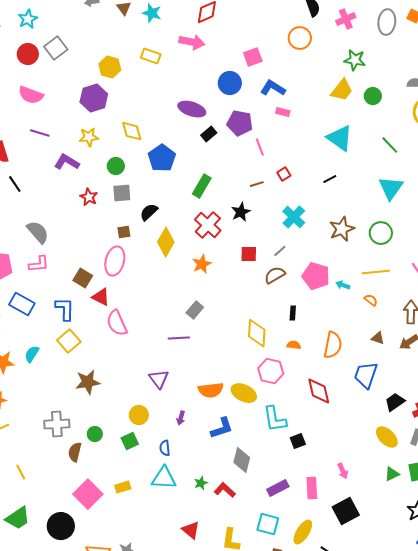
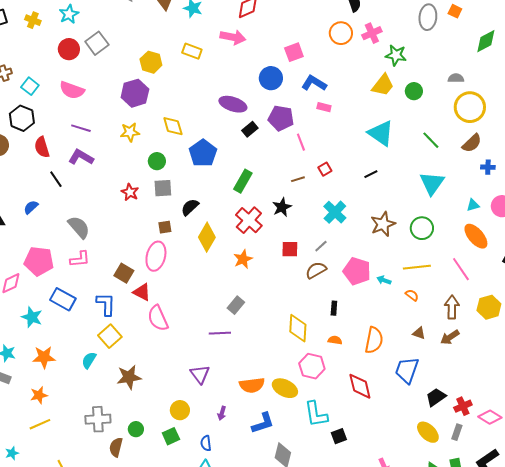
pink cross: (346, 19) -> (372, 33), moved
purple L-shape: (67, 162) -> (81, 157), moved
cyan semicircle: (32, 354) -> (89, 360), moved

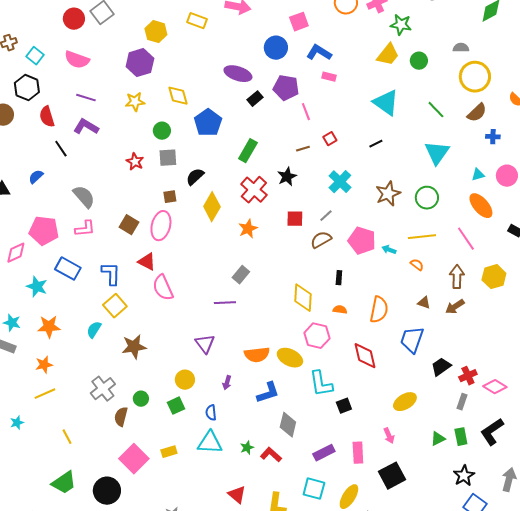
brown square: (124, 273) -> (129, 225), moved
gray cross: (98, 419) -> (103, 389), turned -35
yellow ellipse: (428, 432) -> (405, 402), moved, turned -75

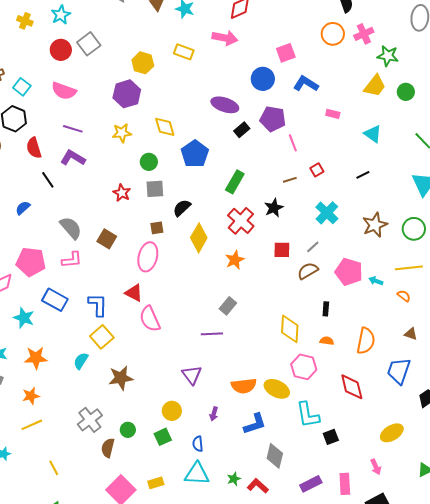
pink rectangle: (329, 77) -> (333, 114), moved
cyan triangle: (386, 103) -> (373, 134), size x0.7
brown square: (129, 225) -> (107, 239), moved

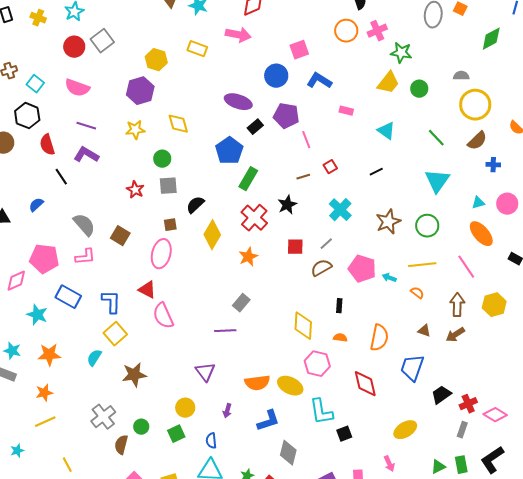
blue pentagon: (195, 154) -> (229, 151), moved

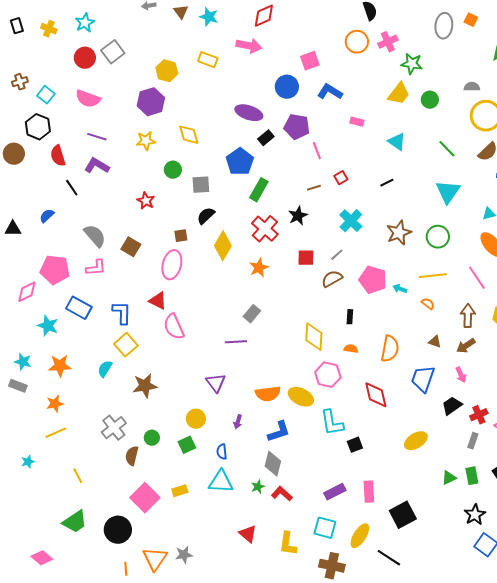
gray square: (168, 186) -> (201, 185), moved
gray diamond: (288, 453) -> (273, 464), moved
pink arrow: (389, 464) -> (461, 375), moved

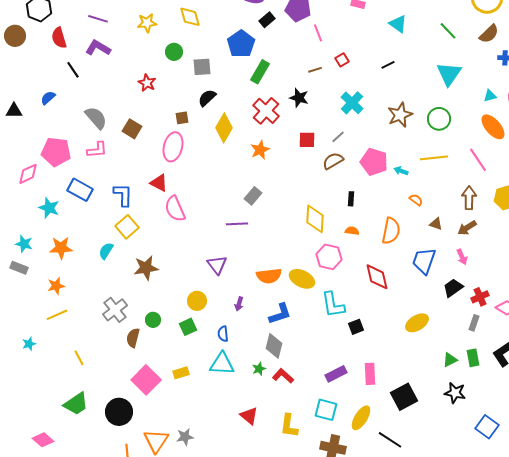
black star: (298, 216) -> (299, 98), turned -30
orange semicircle: (428, 304) -> (416, 200), moved
black star: (475, 515) -> (455, 393), moved, turned -30

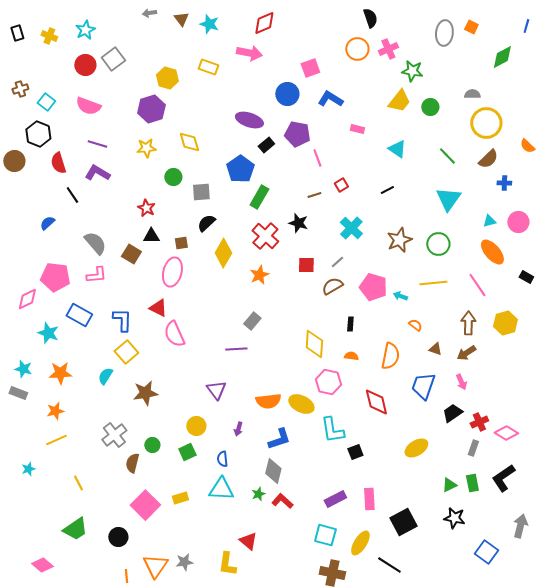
black triangle: (14, 111) -> (151, 236), moved
black circle: (119, 412) -> (118, 537), size x0.7
yellow L-shape: (289, 426) -> (227, 564), moved

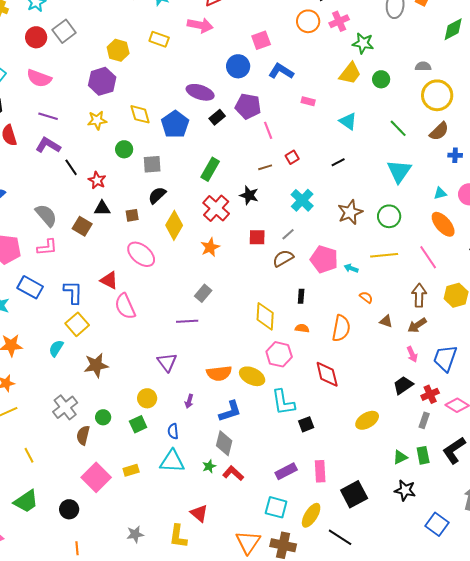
blue pentagon: (240, 169) -> (175, 124), moved
black line: (72, 195) -> (71, 167), moved
pink ellipse: (172, 272) -> (141, 254), moved, turned -64
blue trapezoid: (423, 386) -> (445, 358), moved
orange triangle: (155, 566) -> (248, 542), moved

